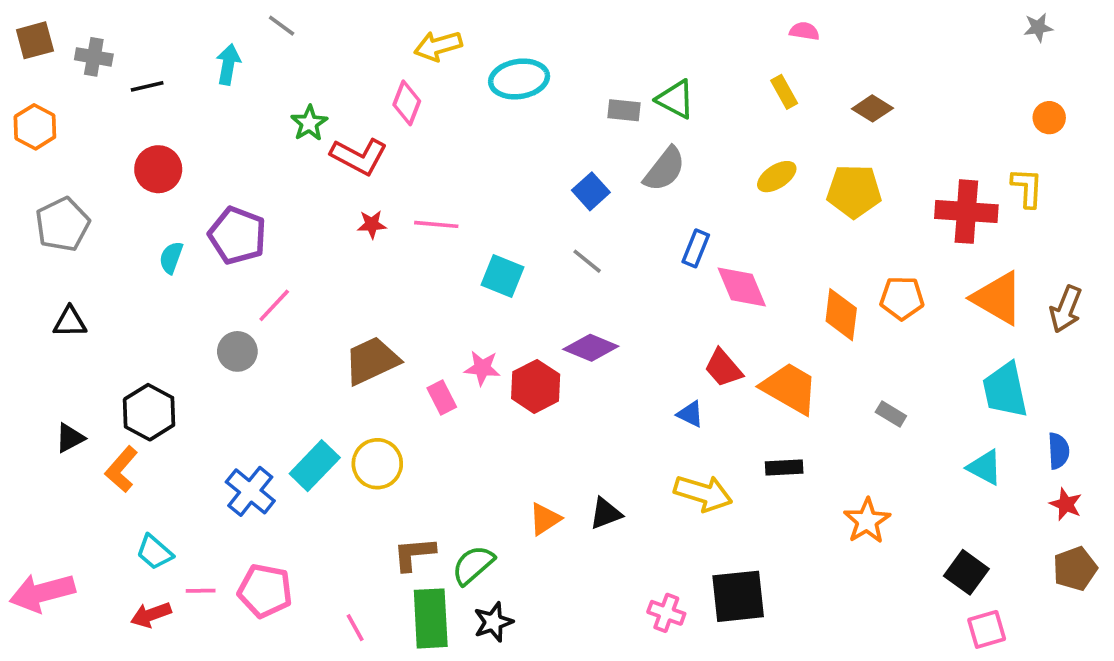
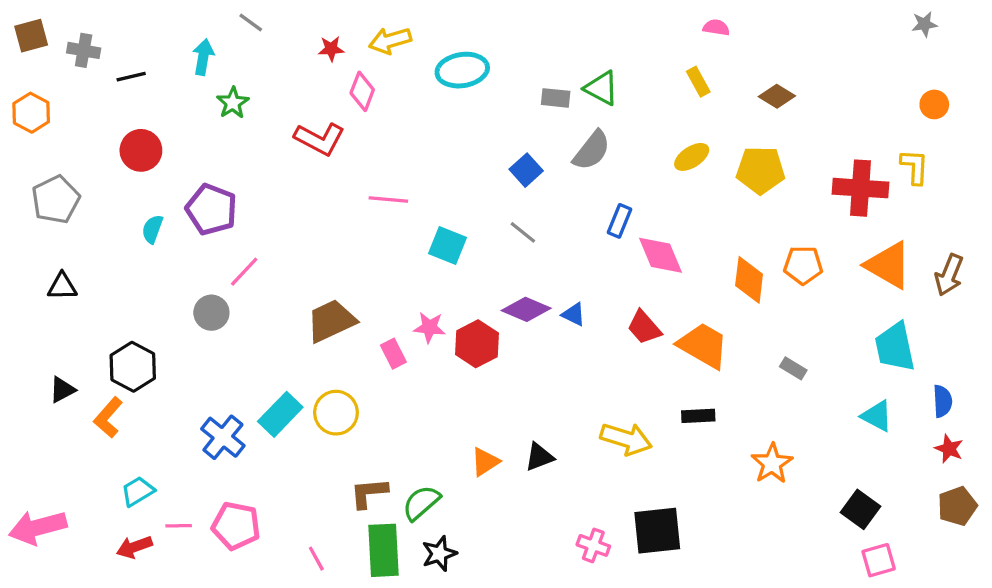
green star: (309, 123) -> (233, 103), moved
red star: (372, 224) -> (331, 49), moved
blue triangle: (690, 414) -> (574, 314), moved
cyan trapezoid: (155, 552) -> (138, 491), turned 108

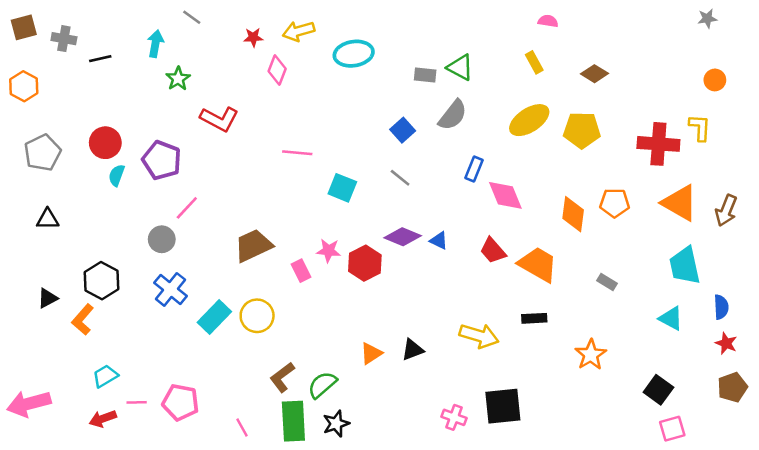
red L-shape: (320, 139) -> (219, 119), moved
red circle: (141, 150) -> (105, 143), moved
yellow ellipse: (692, 157) -> (529, 120), size x1.5
blue cross: (223, 437) -> (171, 289), moved
brown L-shape: (369, 493) -> (282, 377), turned -32

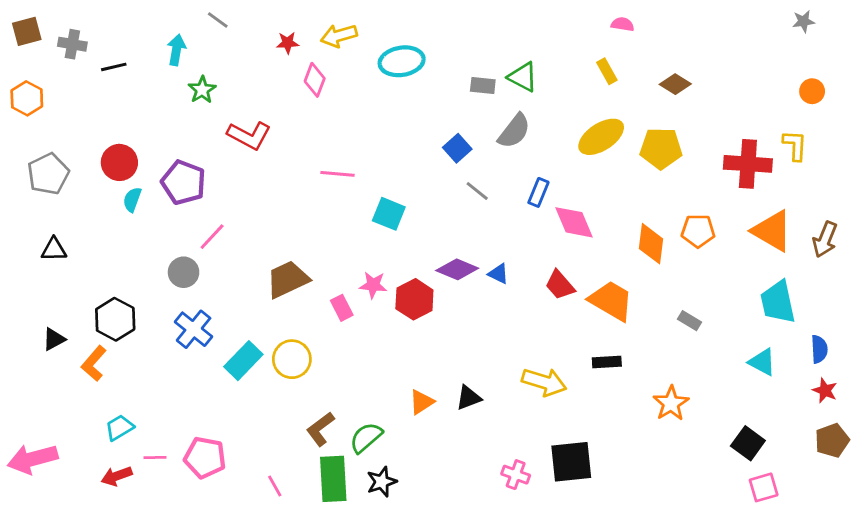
gray line: (400, 178) -> (477, 191), moved

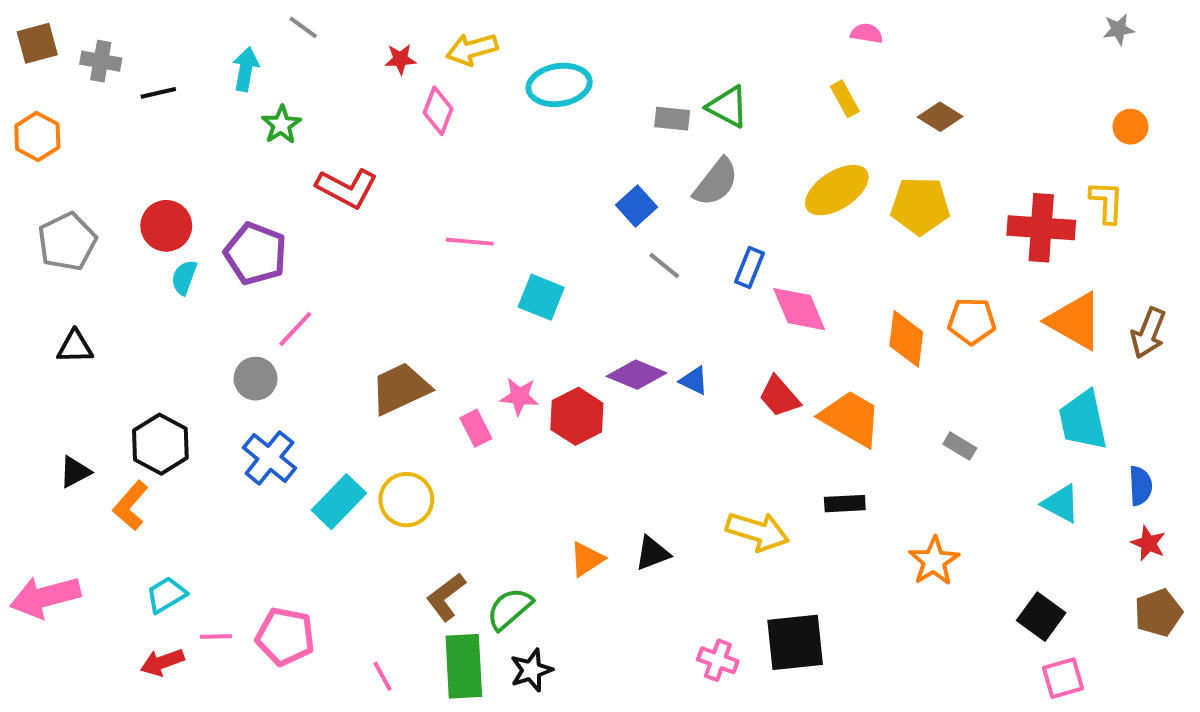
pink arrow: (32, 459) -> (45, 597), moved

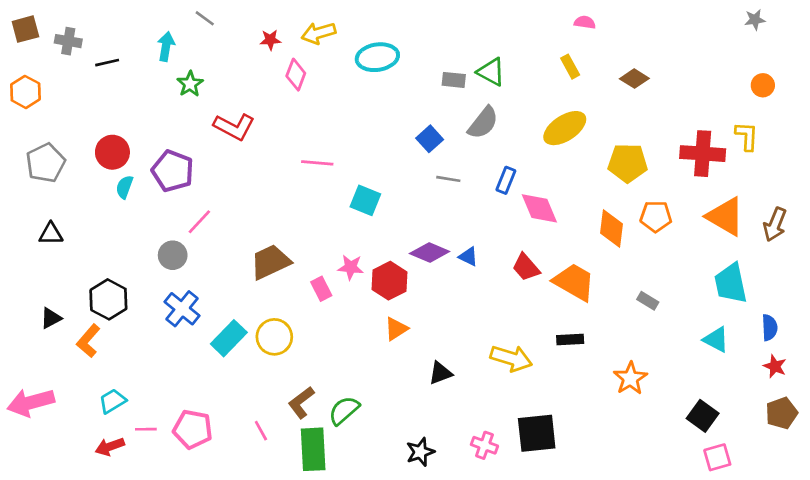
yellow pentagon: (920, 206) -> (628, 163), moved
gray line: (664, 265) -> (448, 179), turned -30
orange triangle: (587, 559) -> (396, 329), moved
black star: (531, 670) -> (420, 452), moved
pink line: (383, 676) -> (261, 431), moved

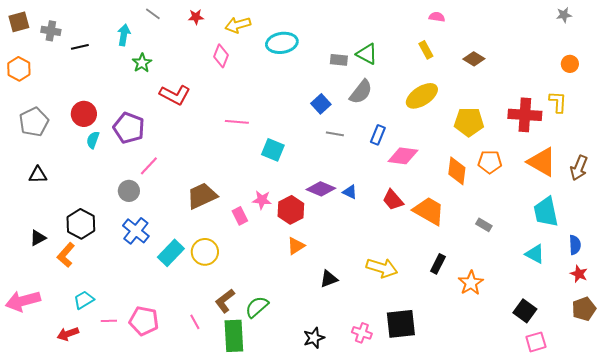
red star: (270, 40) -> (196, 17), moved
pink diamond: (539, 208) -> (403, 156), turned -60
black rectangle: (570, 340) -> (438, 264), moved, turned -60
red arrow: (110, 447) -> (68, 334), moved

